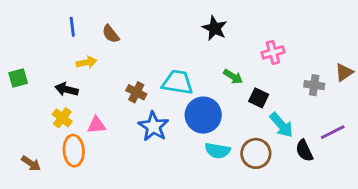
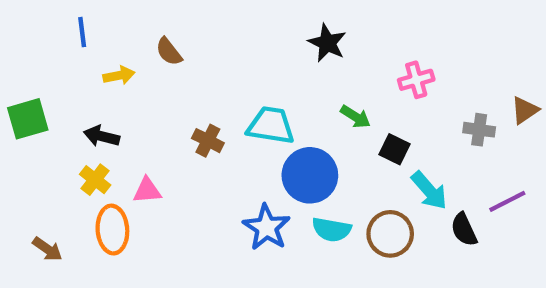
blue line: (72, 27) -> (82, 32), moved
yellow arrow: (86, 62) -> (119, 75), moved
green square: (18, 78) -> (28, 119), size x1.4
blue star: (153, 126) -> (266, 227), moved

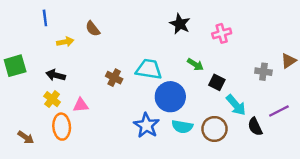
pink cross: (416, 80) -> (222, 33), moved

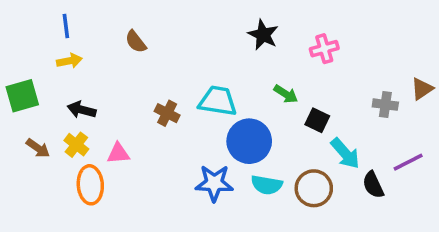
yellow arrow: (65, 42) -> (69, 61), moved
blue star: (146, 125) -> (214, 183), turned -30
brown arrow: (26, 137) -> (38, 148), moved

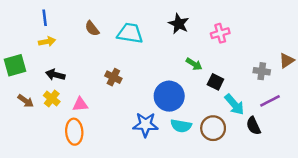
cyan trapezoid: (218, 101) -> (130, 33), moved
purple line: (408, 162) -> (270, 101), moved
orange ellipse: (90, 185) -> (74, 132), moved

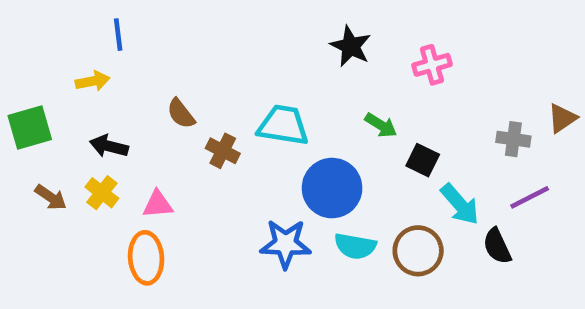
blue line: (45, 18) -> (118, 35), moved
brown semicircle: (92, 28) -> (181, 114), moved
cyan trapezoid: (130, 33) -> (283, 125), moved

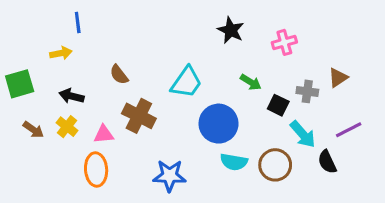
brown triangle: (562, 118) -> (338, 78), moved
cyan trapezoid: (283, 125) -> (186, 82), turned 116
gray cross: (513, 139) -> (307, 91), moved
brown cross: (223, 151) -> (139, 116), moved, size x1.5
blue star: (286, 244) -> (170, 176), moved

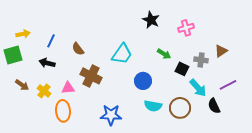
blue line: (78, 23) -> (51, 41), moved, turned 32
yellow arrow: (61, 53) -> (23, 34), moved
blue circle: (219, 124) -> (143, 81), size x0.7
yellow cross: (67, 127) -> (44, 91), moved

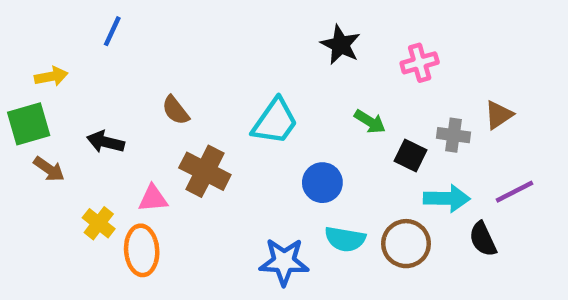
blue line: (51, 41) -> (112, 31), moved
brown arrow: (22, 85) -> (49, 169), moved
cyan arrow: (198, 88) -> (447, 198), turned -48
yellow cross: (44, 91) -> (99, 223), moved
blue star: (111, 115) -> (284, 262), moved

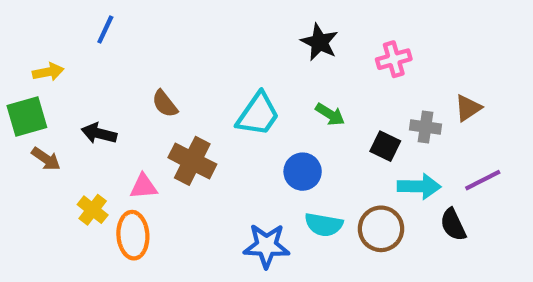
green arrow: (370, 122) -> (330, 114), moved

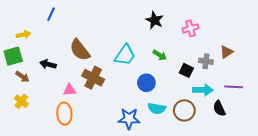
brown semicircle: (165, 104) -> (80, 50), size x1.6
purple line: (483, 180) -> (234, 87), turned 30
yellow cross: (93, 210) -> (21, 101), moved

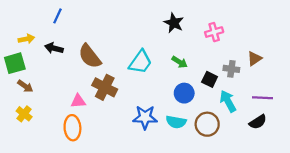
black arrow: (48, 64) -> (54, 48), moved
blue circle: (146, 83) -> (184, 93), moved
cyan arrow: (203, 90) -> (228, 101), turned -120
black semicircle: (219, 108) -> (258, 122), moved, turned -98
blue star: (129, 119) -> (145, 117), moved

